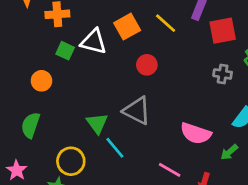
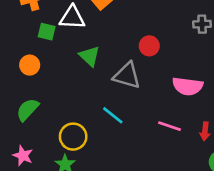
red circle: (147, 65) -> (149, 46), moved
green triangle: (97, 123) -> (90, 56), moved
green semicircle: (30, 125) -> (28, 110), turned 35

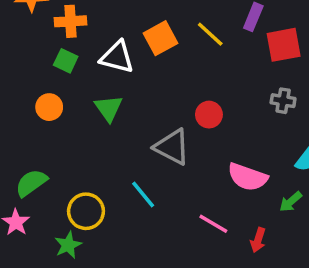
green square: (47, 32) -> (66, 61), moved
green triangle: (90, 56) -> (108, 108), moved
green semicircle: (28, 110) -> (31, 183), moved

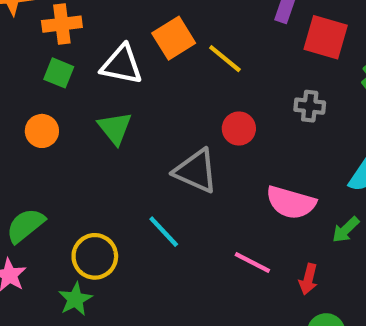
yellow line: (210, 34) -> (225, 59), moved
red square: (284, 45) -> (326, 37), turned 30
gray cross: (283, 101) -> (310, 106), moved

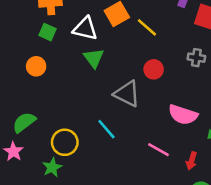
green triangle: (115, 128) -> (94, 58), moved

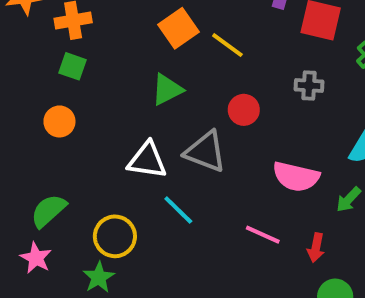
white triangle: (85, 29) -> (147, 160), moved
green triangle: (94, 58) -> (167, 90), moved, turned 45

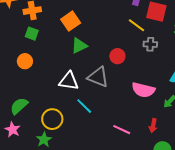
orange square: (178, 28) -> (71, 21), moved
yellow line: (227, 45) -> (136, 25), moved
pink line: (263, 235) -> (122, 130), moved

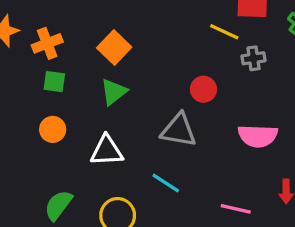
green triangle: (79, 46) -> (114, 92), moved
white triangle: (69, 81) -> (107, 151), moved

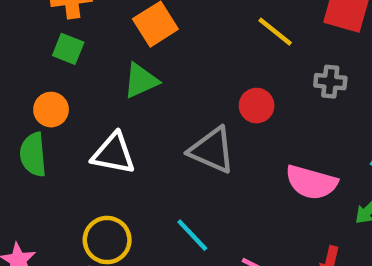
yellow line: (224, 32) -> (275, 32), moved
cyan line: (166, 183) -> (192, 235), moved
green semicircle: (58, 205) -> (33, 155), moved, turned -56

